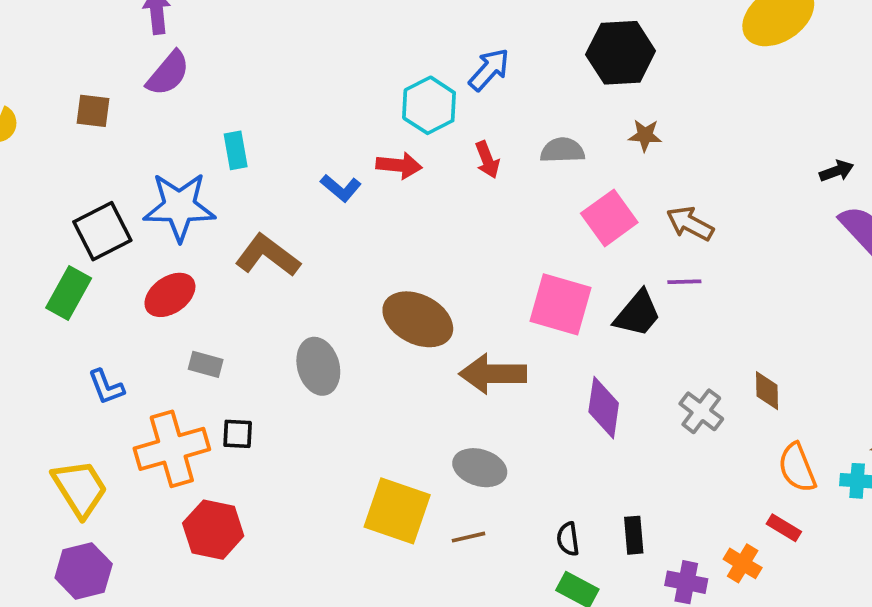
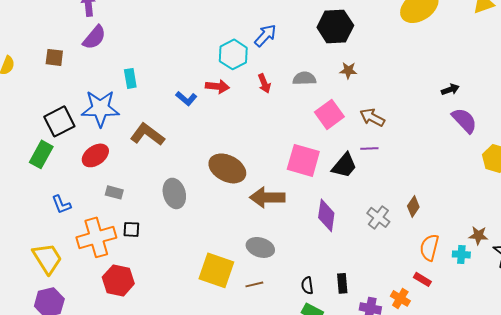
brown diamond: (767, 391) -> (413, 206), turned 35
orange semicircle: (797, 468) -> (429, 247), turned 36

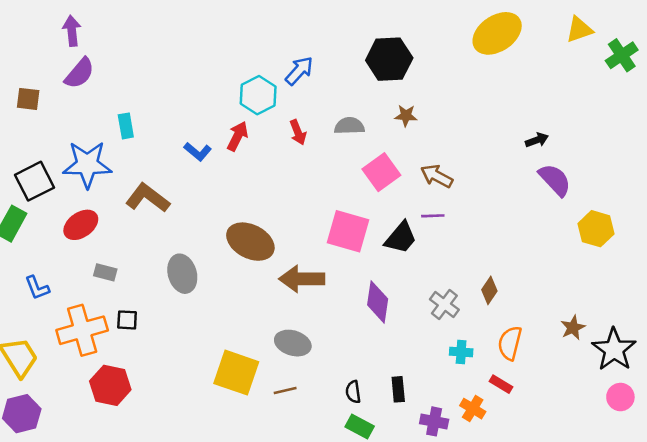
red arrow: (217, 86) -> (238, 136), turned -70
brown star: (478, 235) -> (573, 328), turned -30
cyan cross: (461, 254) -> (461, 352), moved

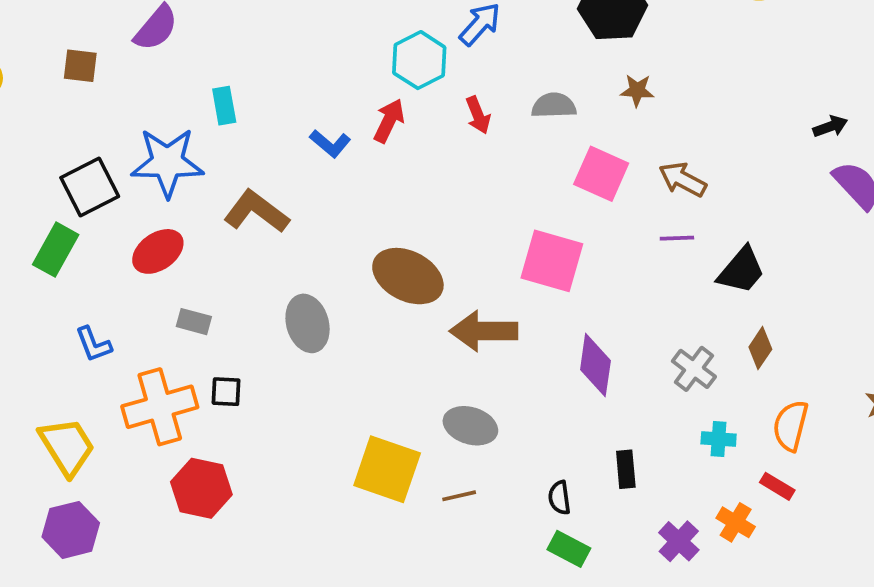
pink square: (381, 172) -> (601, 174), turned -30
black trapezoid: (401, 238) -> (741, 270), moved
black rectangle: (398, 389) -> (626, 469), moved
purple cross: (434, 421) -> (679, 541), turned 32

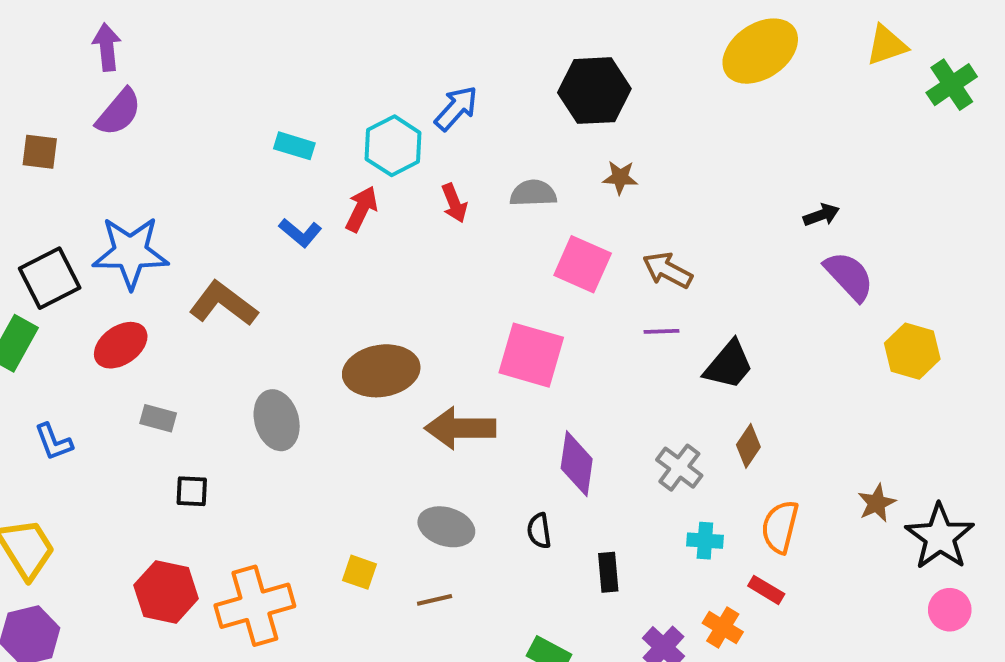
cyan rectangle: (224, 106) -> (294, 146), moved, turned -63
brown ellipse: (408, 276) -> (381, 371), turned -36
orange cross: (160, 407) -> (255, 606), moved
yellow square: (387, 469) -> (360, 572), size x0.5
black semicircle: (559, 498) -> (539, 531), moved

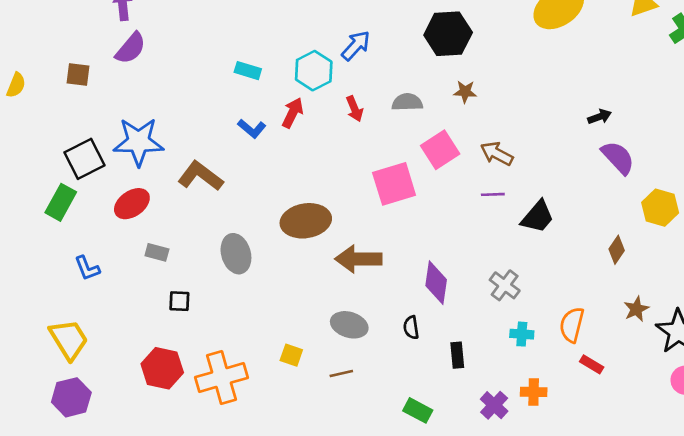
pink square: (583, 264) -> (440, 150), turned 33
pink square: (531, 355) -> (394, 184), moved, turned -33
brown diamond: (748, 446) -> (617, 250), moved
red rectangle: (766, 590) -> (592, 364), moved
orange cross: (723, 627) -> (534, 392), turned -30

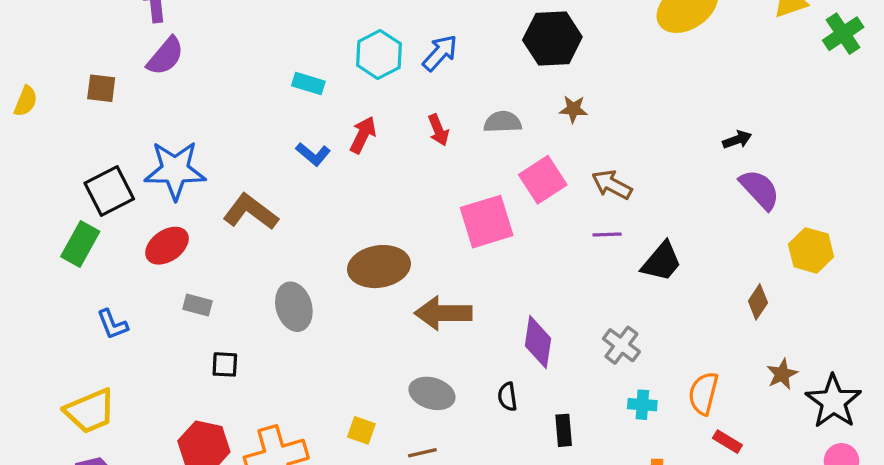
cyan hexagon: (314, 71) -> (379, 55), moved
yellow trapezoid: (69, 339) -> (90, 411), turned 99

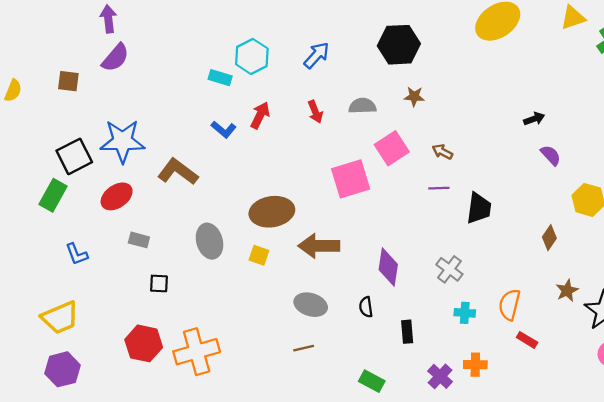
cyan hexagon: (379, 55) -> (252, 56), moved
brown arrow: (612, 185) -> (442, 152), size x0.7
purple semicircle: (760, 189) -> (551, 155), size x0.7
black trapezoid: (662, 262) -> (479, 208), turned -32
yellow square: (361, 430) -> (259, 255), moved

